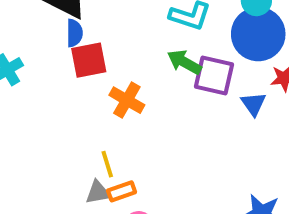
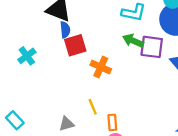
orange rectangle: (122, 191) -> (112, 122), moved, turned -70
gray triangle: (98, 192) -> (66, 124), moved

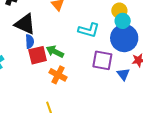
green arrow: (133, 41) -> (55, 52), moved

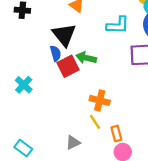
black triangle: (25, 24) -> (64, 35), moved, turned 40
orange cross: (58, 75) -> (100, 100), moved

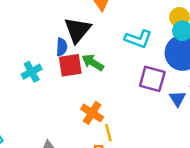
cyan cross: (24, 85) -> (32, 72), moved
yellow line: (95, 122) -> (108, 133), moved

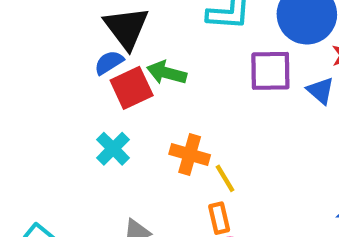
blue semicircle: (62, 47) -> (109, 62), turned -108
cyan cross: (32, 72) -> (113, 149), moved

